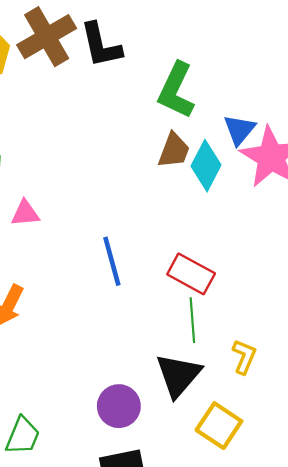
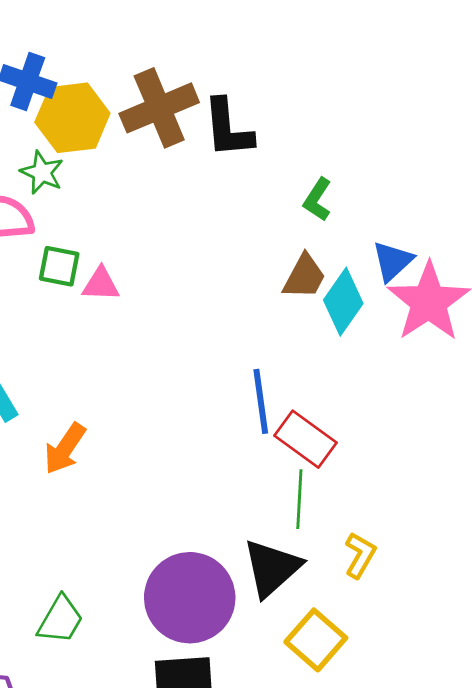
green L-shape: (176, 90) -> (317, 200), size x0.6
pink triangle: (25, 213) -> (101, 284), moved
blue line: (112, 261) -> (261, 401), moved
purple circle: (119, 406) -> (190, 598), size x1.6

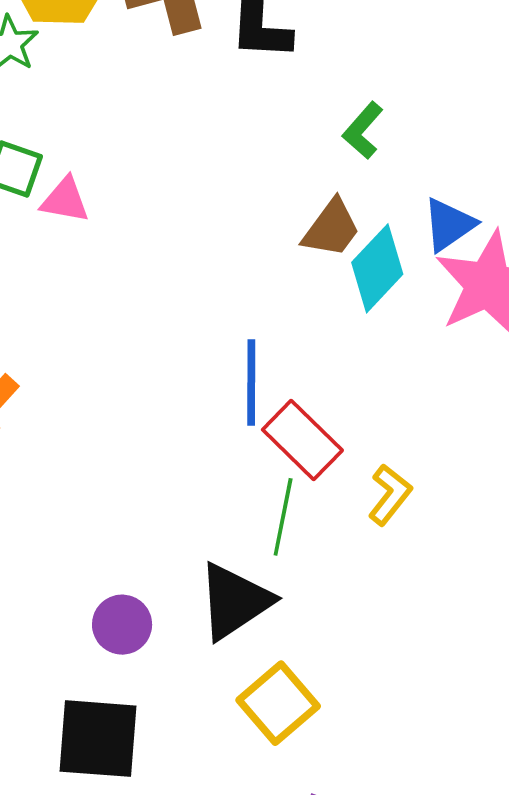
yellow L-shape: (360, 555) -> (390, 495), moved
purple circle: (190, 598) -> (122, 625), size x0.5

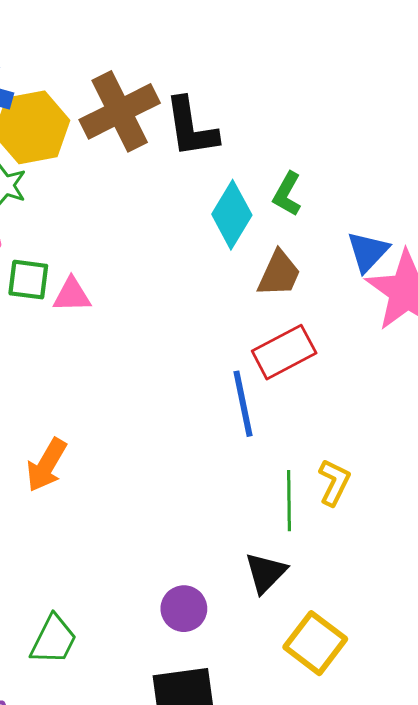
cyan diamond: (377, 268) -> (232, 215), moved
red rectangle: (302, 440) -> (284, 352), moved, turned -60
yellow L-shape: (390, 495) -> (334, 482), moved
black triangle: (235, 601) -> (266, 573), size x0.7

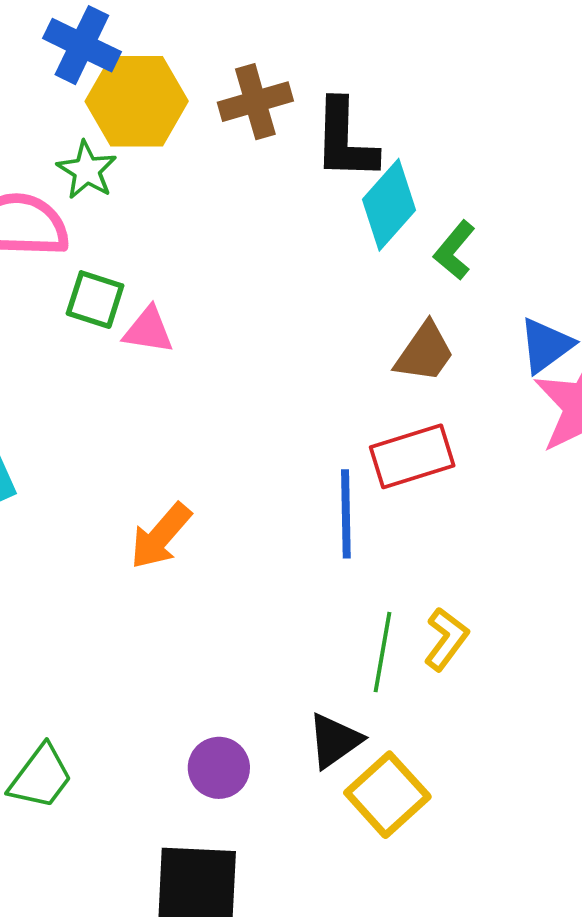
brown cross: (120, 111) -> (255, 102), size x0.7
cyan diamond: (232, 215) -> (389, 205), moved
orange arrow: (46, 465) -> (161, 536), moved
yellow square: (315, 643) -> (387, 795), moved

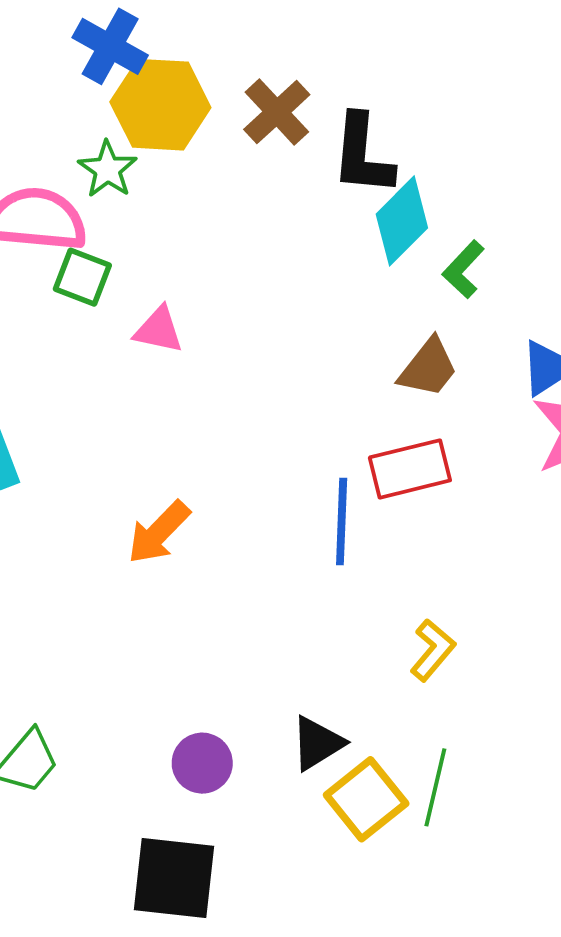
brown cross: (255, 102) -> (277, 112), turned -30
green square: (95, 300) -> (82, 277), moved
green line: (382, 652) -> (435, 787), moved

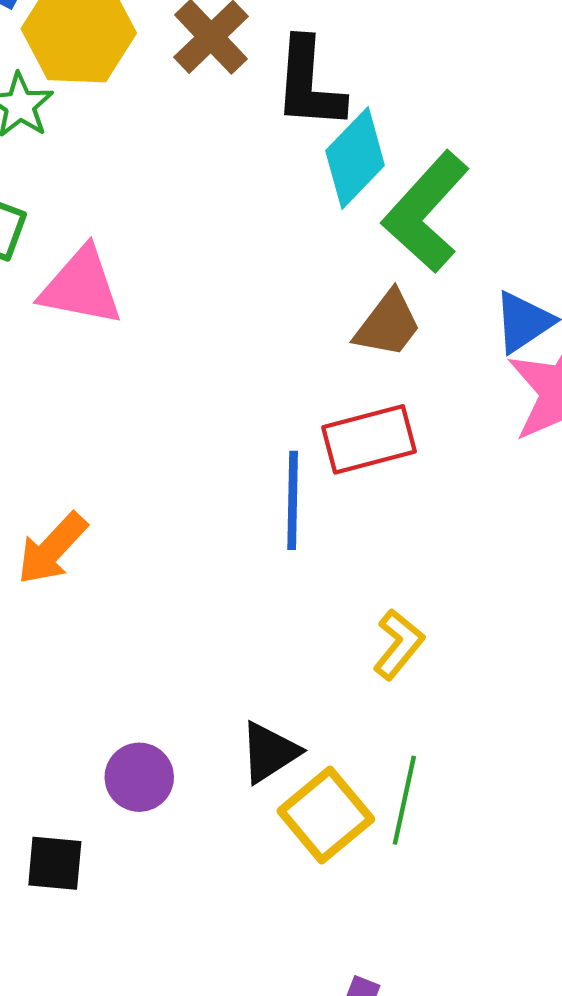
green L-shape: (463, 269) -> (426, 212), size x1.8
pink triangle: (159, 330) -> (81, 287), size x1.5
orange arrow: (159, 532) -> (52, 549), moved
black square: (174, 878) -> (55, 863), moved, size x0.6

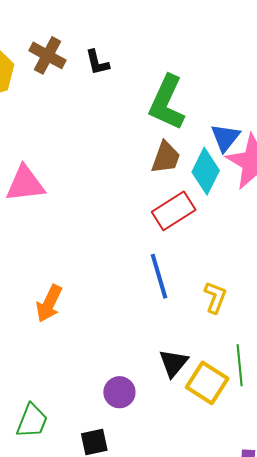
black L-shape: (309, 84) -> (97, 62), size x0.6
cyan diamond: (355, 158) -> (206, 171), moved
blue line: (293, 500) -> (159, 276), moved

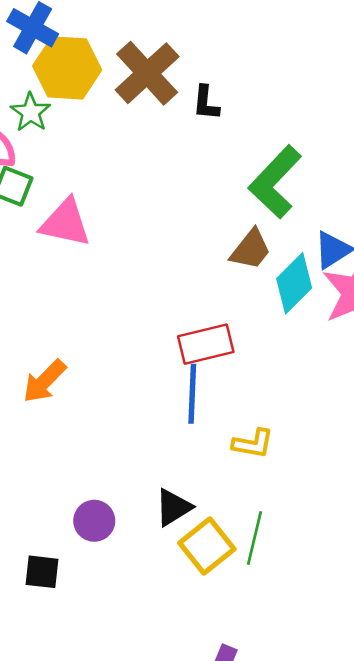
brown cross: (47, 55) -> (147, 73), size x1.4
red rectangle: (174, 211) -> (206, 344), moved
yellow L-shape: (215, 297) -> (253, 444), turned 60

